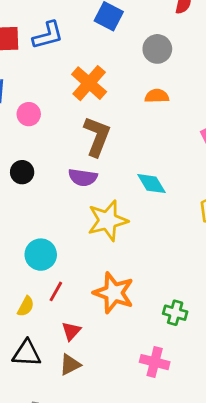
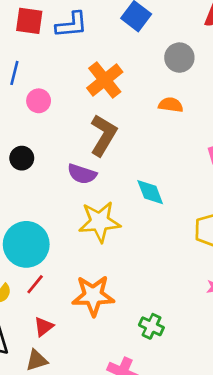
cyan circle: (41, 255) -> (26, 244), size x1.4
orange star: (114, 293) -> (93, 296), turned -30

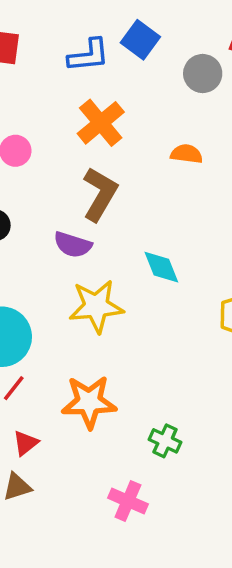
blue L-shape: (72, 25) -> (89, 55), moved
gray circle: (179, 58) -> (203, 74), moved

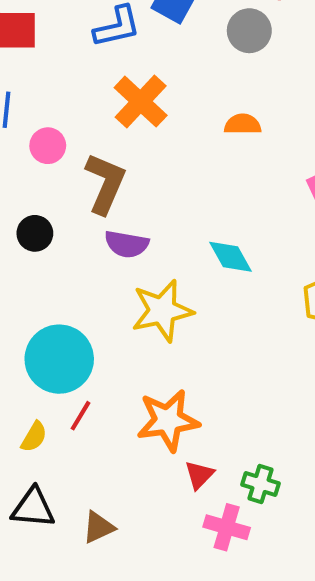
brown L-shape: (100, 194) -> (105, 183), moved
green cross: (165, 441) -> (260, 484), moved
red triangle: (25, 443) -> (199, 475), moved

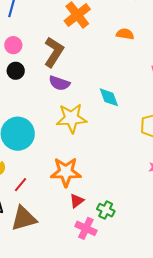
pink circle: (48, 146) -> (13, 45), moved
red line: (80, 416) -> (20, 185), moved
brown triangle: (98, 527) -> (24, 218), size x1.6

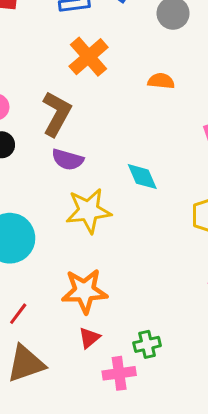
red triangle: (77, 201) -> (89, 338), moved
green cross: (106, 210) -> (147, 344), turned -36
pink cross: (86, 228) -> (119, 373), turned -30

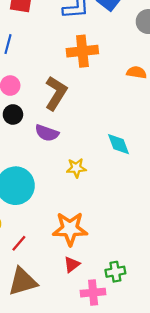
orange cross: (89, 57) -> (82, 51), turned 32
purple semicircle: (68, 160) -> (47, 133), moved
yellow star: (88, 211) -> (76, 168), size x0.6

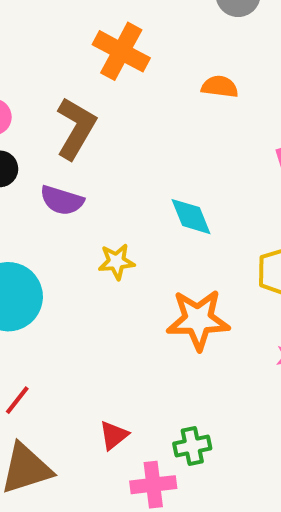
orange cross: (82, 51) -> (121, 51), turned 36
orange star: (70, 229) -> (198, 320), moved

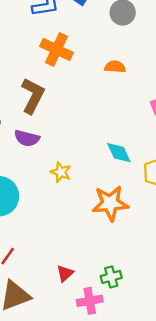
cyan diamond: (191, 217) -> (119, 153), moved
yellow star: (116, 262) -> (61, 172), turned 30

